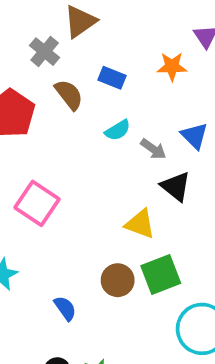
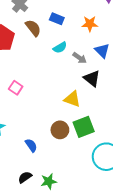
orange star: (172, 67) -> (90, 24), moved
pink square: (37, 203) -> (16, 88), size x0.6

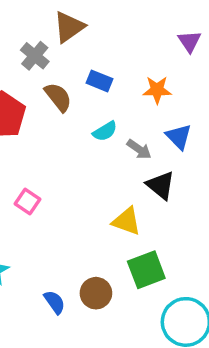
brown circle: (60, 130) -> (96, 293), moved

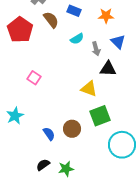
gray arrow: (139, 149) -> (96, 49), turned 40
black triangle: (161, 185) -> (108, 69), turned -36

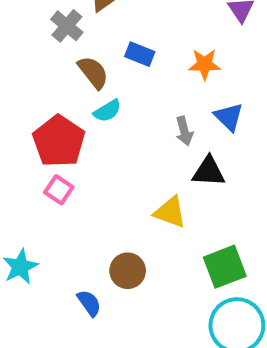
red pentagon: (20, 30) -> (59, 141), moved
cyan semicircle: (77, 39) -> (107, 111), moved
green square: (100, 116) -> (225, 267), moved
brown circle: (72, 129) -> (128, 271), moved

